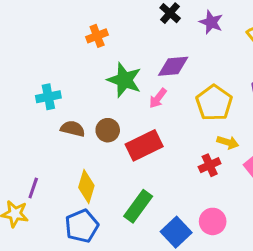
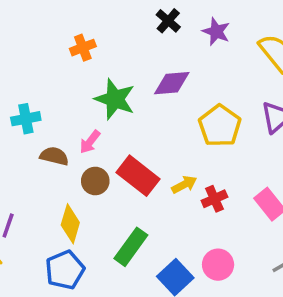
pink arrow: (158, 98) -> (90, 142), moved
brown circle: (108, 130) -> (95, 181), moved
yellow arrow: (228, 142) -> (184, 185), moved, turned -45
red rectangle: (144, 145) -> (138, 176), turned 64

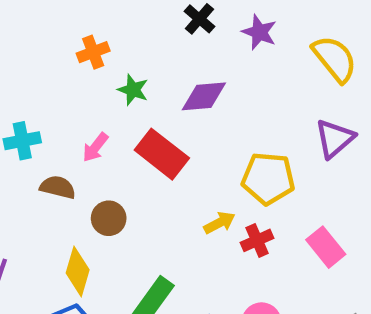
green star: (115, 99) -> (133, 90), moved, size x0.6
yellow pentagon: (220, 126) -> (268, 178), moved, turned -30
pink arrow: (90, 142) -> (95, 147), moved
red rectangle: (138, 176) -> (162, 154), moved

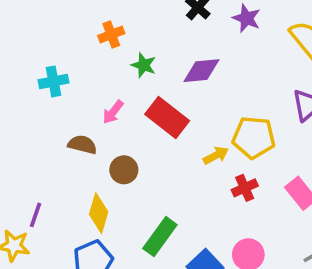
cyan cross: (22, 141) -> (53, 81), moved
yellow arrow: (219, 223) -> (216, 155), moved

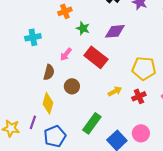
brown semicircle: (82, 145) -> (49, 72), turned 91
yellow arrow: (216, 155) -> (115, 91), moved
yellow diamond: (99, 213) -> (48, 103), moved
purple line: (35, 215) -> (33, 122), moved

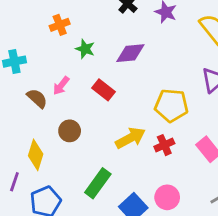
red rectangle: (96, 57) -> (104, 90), size x0.7
brown semicircle: (49, 72) -> (37, 98), moved, turned -63
yellow arrow: (115, 91) -> (130, 138), size x1.5

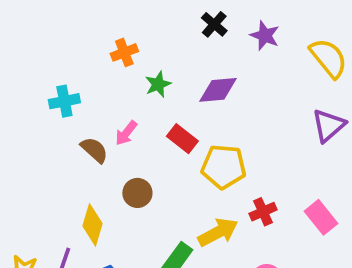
green star: (85, 49) -> (158, 84), turned 30
yellow pentagon: (171, 105) -> (224, 167), moved
yellow arrow: (130, 138) -> (218, 232), moved

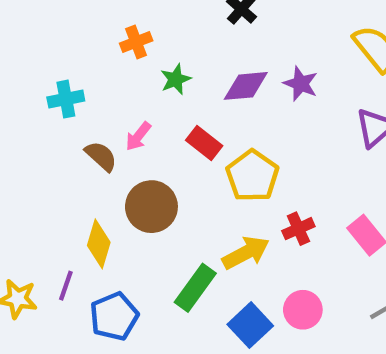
purple star: (265, 36) -> (301, 84), moved
yellow pentagon: (224, 167) -> (252, 176), turned 30
brown circle: (137, 193) -> (151, 207), size x1.5

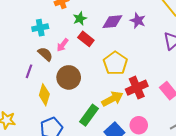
cyan cross: (66, 99) -> (40, 28), moved
red rectangle: (204, 143) -> (86, 39), moved
red cross: (298, 229) -> (137, 88), size x1.5
purple line: (66, 286) -> (29, 71), moved

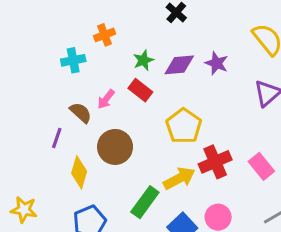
green star: (80, 18) -> (143, 60), moved
cyan cross: (40, 28) -> (73, 60), moved

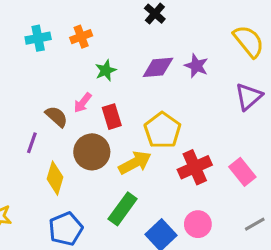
cyan cross: (73, 60) -> (38, 38), moved
green star: (143, 60) -> (106, 70), moved
red rectangle: (140, 90) -> (112, 117), moved, turned 35
yellow arrow: (179, 178) -> (135, 163), moved

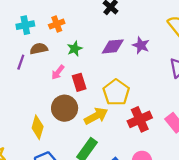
brown semicircle: (56, 117) -> (39, 49), moved, turned -54
purple line: (32, 143) -> (21, 62), moved

